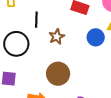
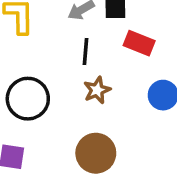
black line: (36, 20) -> (85, 51), moved

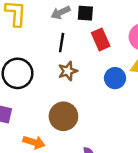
red rectangle: (139, 43) -> (101, 39), turned 40

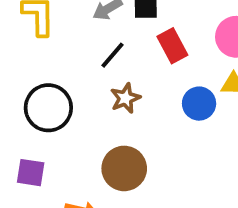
black line: (62, 43) -> (112, 55), turned 36

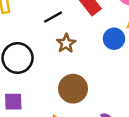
black line: (112, 55) -> (53, 17), turned 30

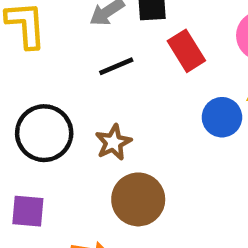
brown star: (66, 43) -> (113, 142), moved

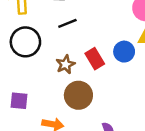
red rectangle: (186, 51) -> (95, 59), moved
black circle: (44, 133) -> (25, 42), moved

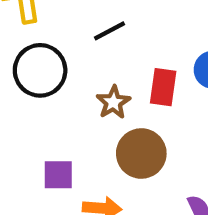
red rectangle: (95, 59) -> (163, 87), turned 45
purple square: (19, 101) -> (58, 175), moved

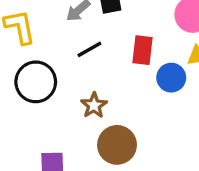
red rectangle: (163, 87) -> (142, 50), moved

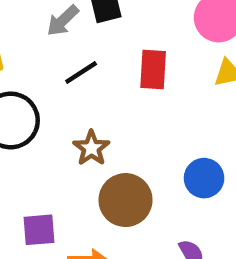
blue circle: (171, 78) -> (204, 178), moved

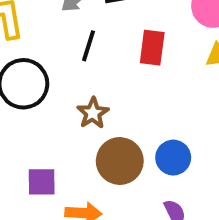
black line: (81, 72) -> (88, 46), turned -44
blue circle: (204, 178) -> (173, 158), moved

